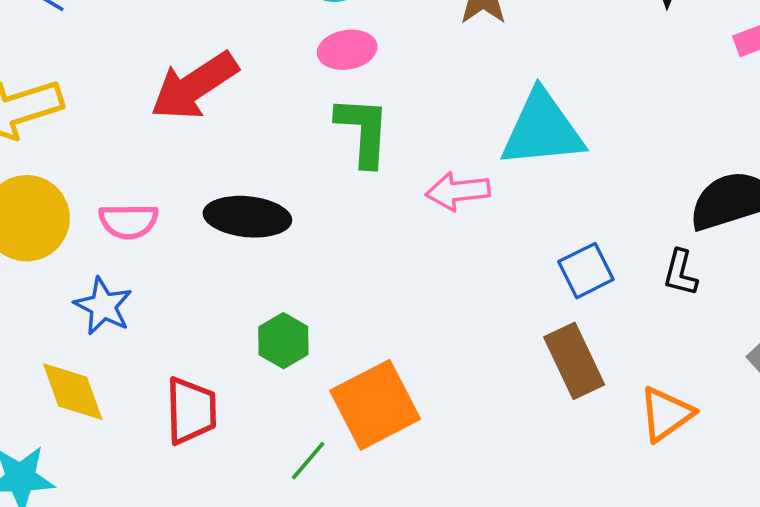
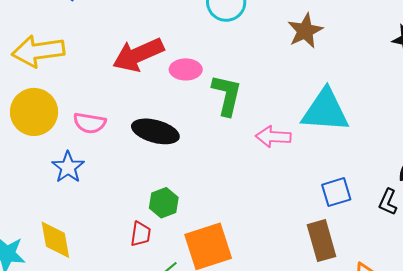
pink ellipse: (347, 50) -> (186, 69), moved
yellow diamond: (73, 392) -> (55, 240), moved
red trapezoid: (191, 411) -> (141, 234), moved, size x0.7

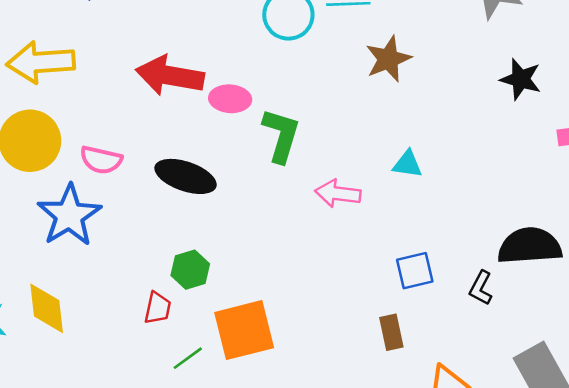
red arrow: (138, 55) -> (170, 76), turned 30
cyan triangle: (325, 111) -> (407, 164), size x0.5
blue star: (68, 167) -> (69, 215), size x1.5
brown rectangle: (321, 241) -> (391, 332), size x0.7

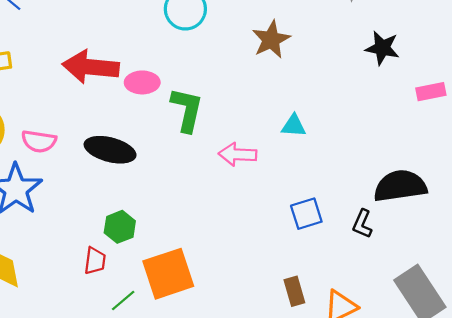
brown rectangle: (391, 332) -> (294, 291), moved

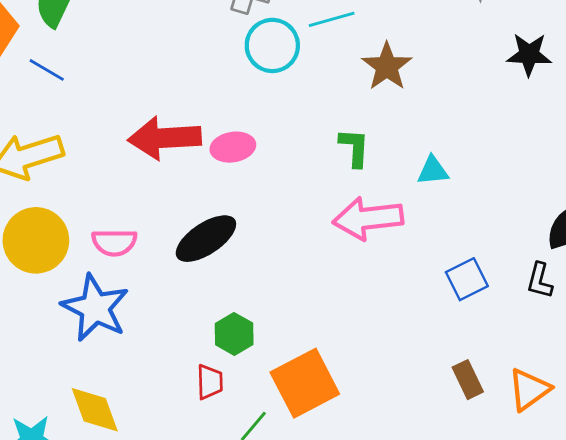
green L-shape: (187, 110) -> (354, 148), moved, size x0.7
black ellipse: (110, 150) -> (206, 239), turned -39
pink arrow: (238, 154) -> (368, 218), size x1.4

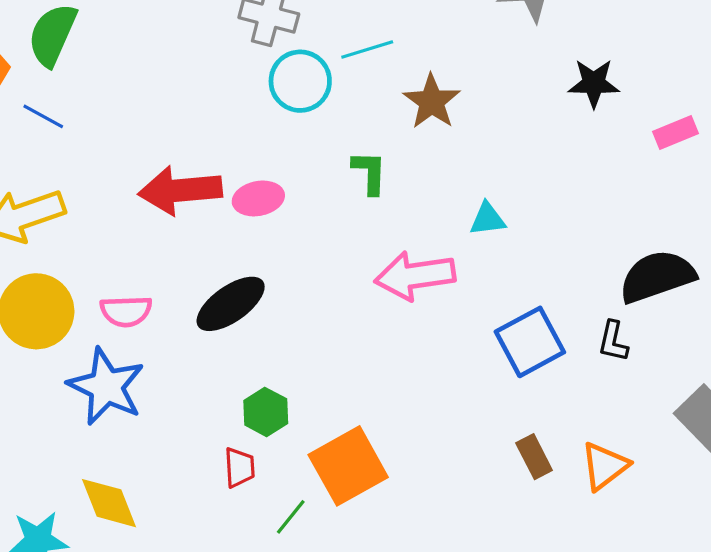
green L-shape: (354, 148) -> (369, 172), moved
blue square: (467, 279) -> (530, 342), size x1.4

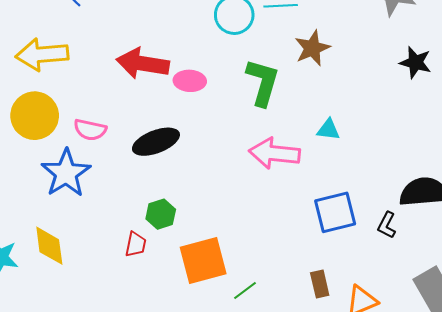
green L-shape: (369, 172) -> (263, 82), size x1.6
green line: (291, 517) -> (245, 291), moved

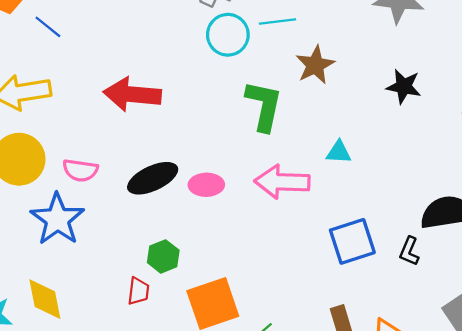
black star: (415, 62) -> (404, 86), moved
pink ellipse: (190, 81) -> (206, 185), moved

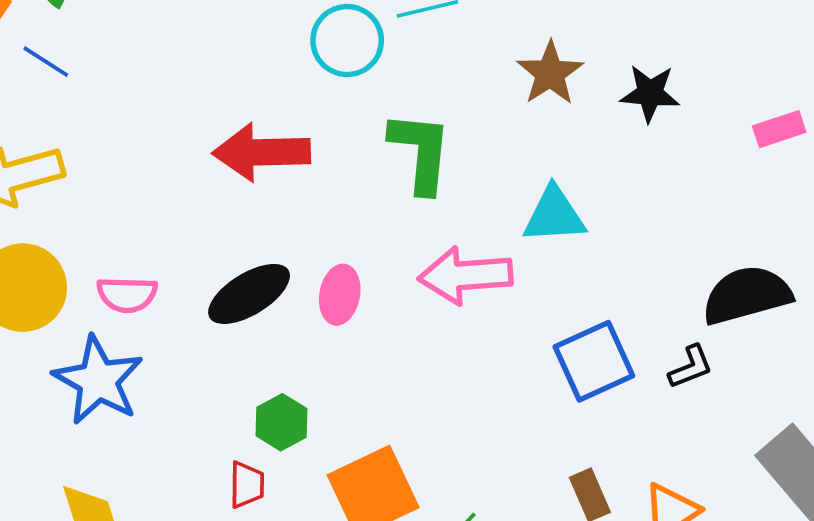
brown star: (315, 65) -> (550, 73), moved
red arrow: (132, 94) -> (262, 152), moved
cyan triangle: (339, 152) -> (554, 215), size x1.5
pink ellipse: (206, 185) -> (340, 295), turned -72
black L-shape: (409, 251) -> (691, 367), turned -128

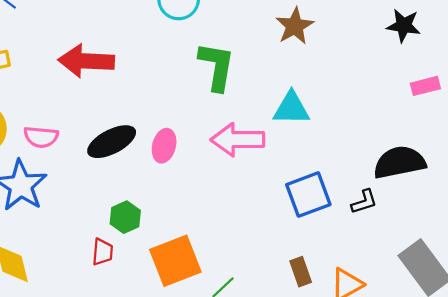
black star: (650, 93) -> (404, 26), moved
pink rectangle: (779, 129) -> (425, 86), moved
red arrow: (262, 152) -> (86, 61), moved

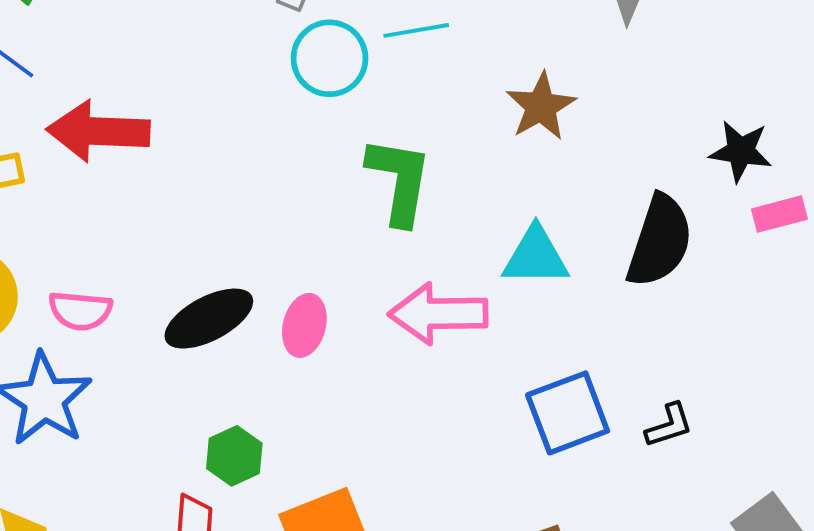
black star: (404, 26) -> (741, 151), moved
red arrow: (86, 61) -> (98, 131), moved
black semicircle: (399, 162) -> (660, 241), moved, turned 120

